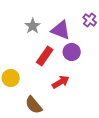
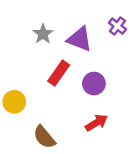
purple circle: (72, 52) -> (94, 84), moved
red arrow: (61, 82) -> (97, 123), moved

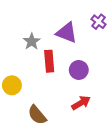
gray star: (43, 34) -> (32, 41), moved
red rectangle: (59, 73) -> (49, 61), turned -40

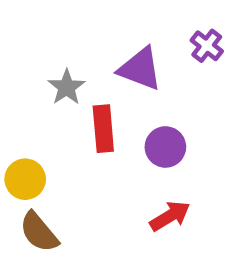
brown semicircle: (37, 115) -> (39, 232), moved

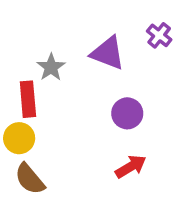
red rectangle: (103, 129) -> (28, 99), moved

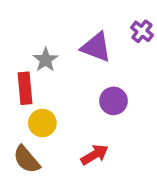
yellow circle: (19, 138) -> (42, 123), moved
red arrow: (131, 167) -> (95, 155), moved

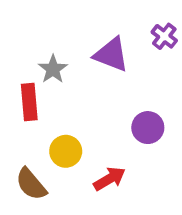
purple circle: (114, 101) -> (148, 128), moved
yellow circle: (42, 123) -> (66, 151), moved

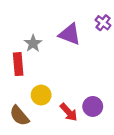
purple circle: (148, 128) -> (93, 106), moved
red arrow: (110, 179) -> (69, 112), turned 78

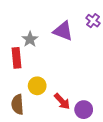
purple circle: (93, 106) -> (84, 110), moved
brown semicircle: (19, 116) -> (18, 104), turned 36

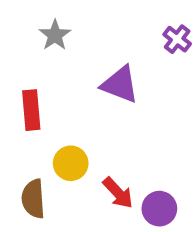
purple triangle: (63, 31) -> (120, 84), moved
gray star: (30, 39) -> (55, 35), moved

